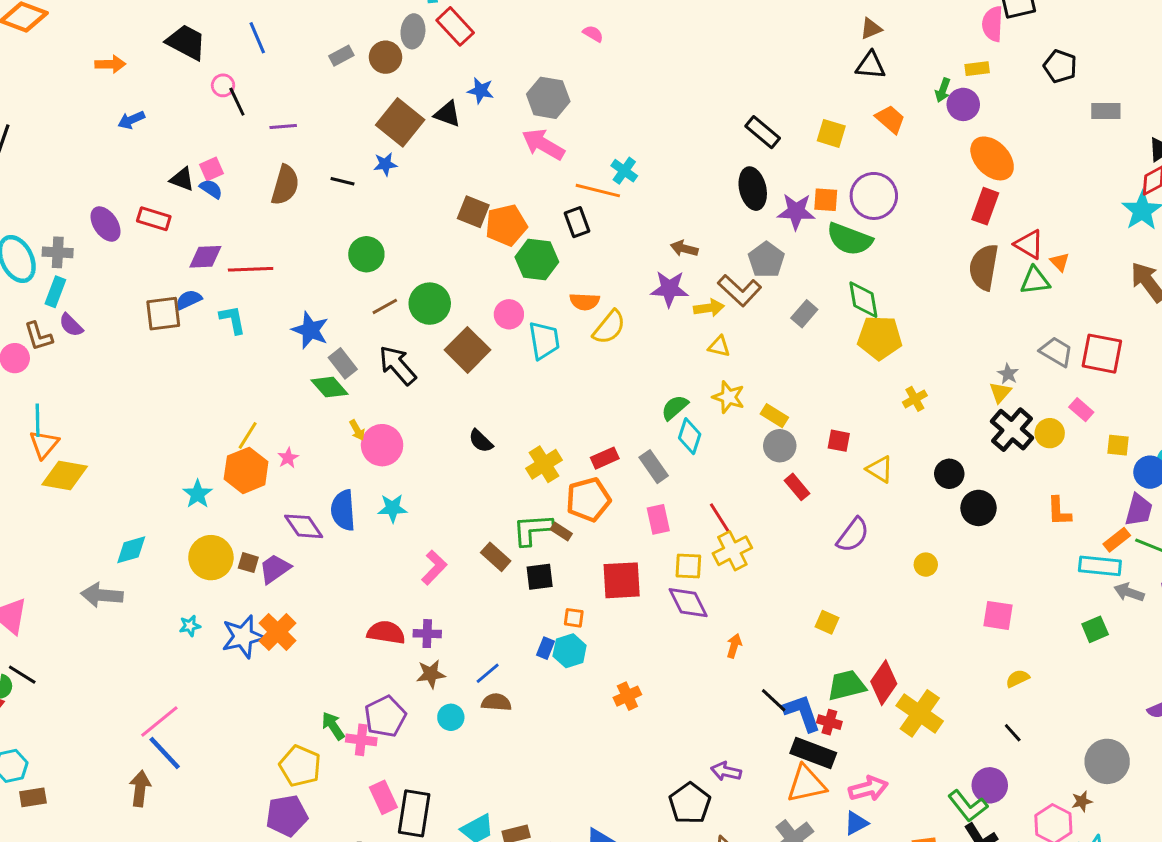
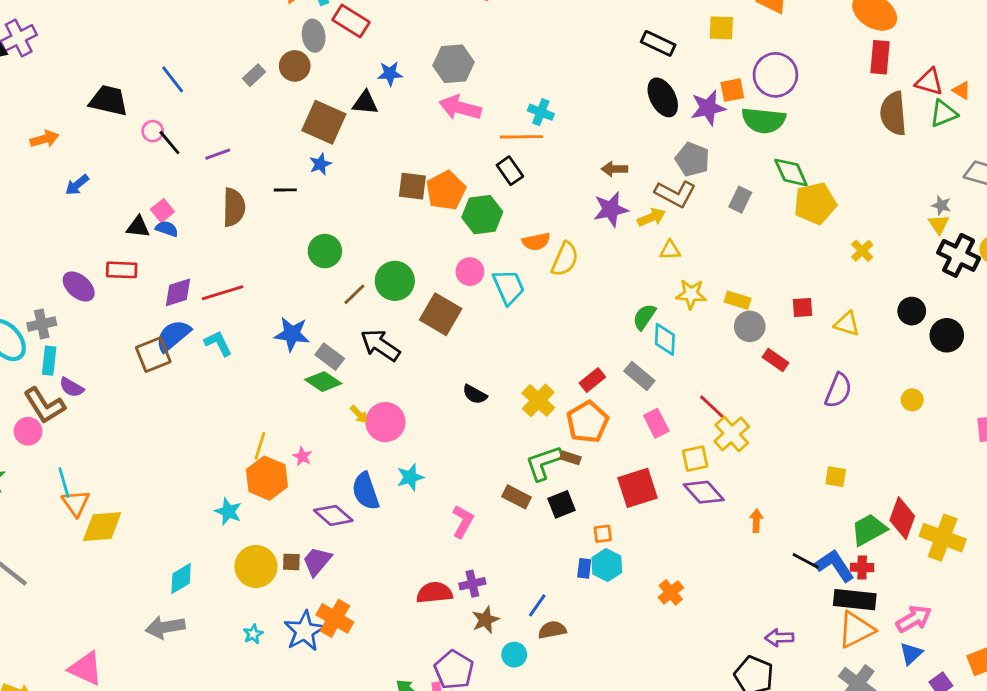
blue semicircle: (189, 300) -> (173, 336), size x1.5
brown L-shape: (38, 336) -> (44, 405), size x1.4

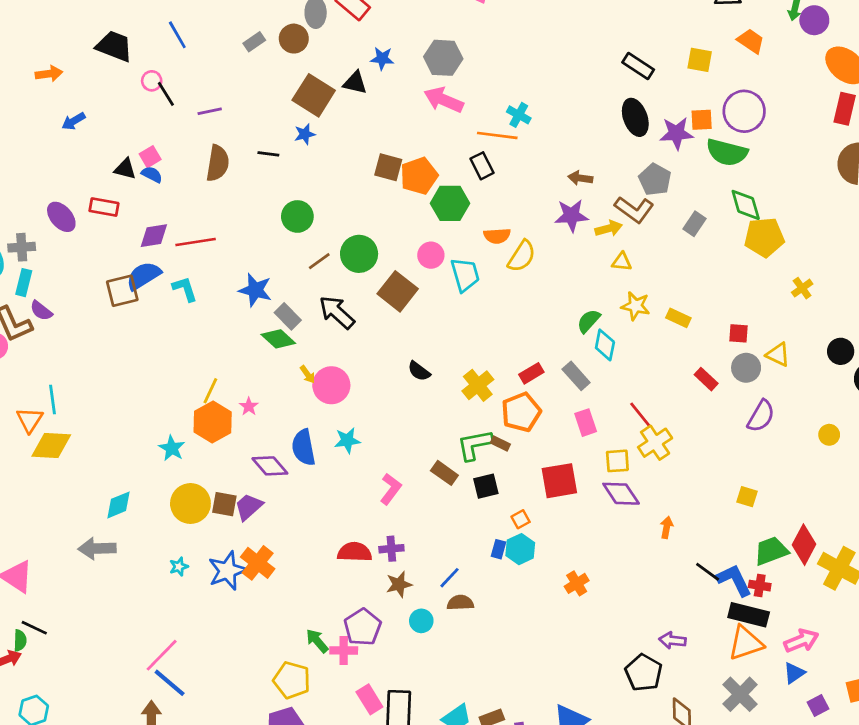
gray circle: (750, 326) -> (746, 368), moved
cyan line: (64, 483) -> (52, 399), moved
orange square: (603, 534) -> (521, 519), turned -30
brown square: (291, 562) -> (224, 504), size x1.4

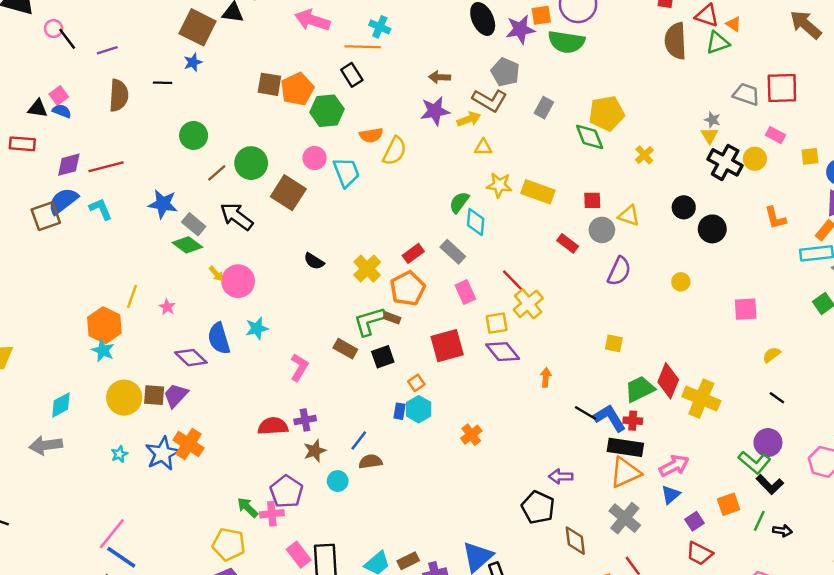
green diamond: (746, 205) -> (590, 137), moved
yellow rectangle: (678, 318) -> (538, 192), size x1.5
orange hexagon: (213, 422) -> (104, 325), moved

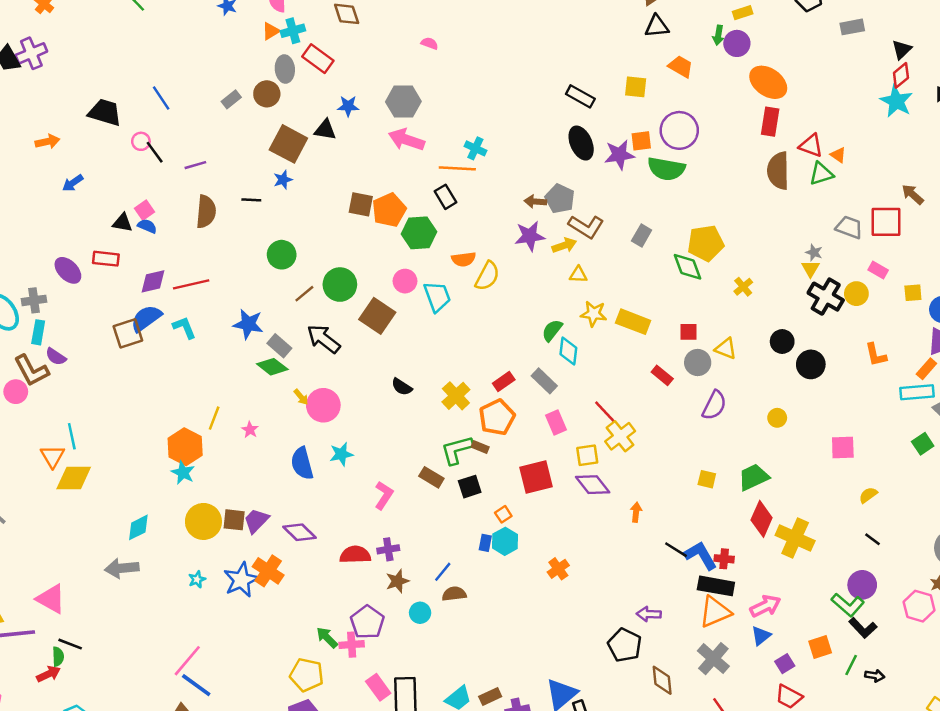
brown arrow: (806, 25) -> (913, 194), moved, size x0.7
gray pentagon: (505, 72) -> (560, 199), moved
purple diamond: (191, 358) -> (300, 532), moved
green trapezoid: (640, 389) -> (754, 477), moved

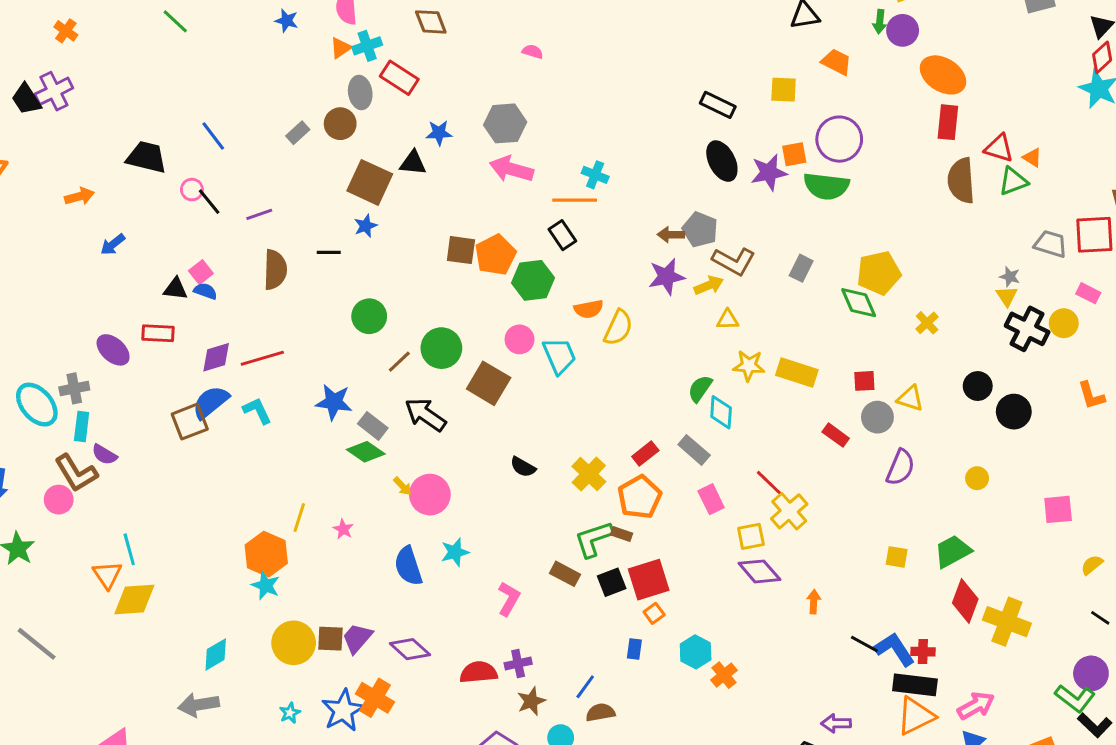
red square: (536, 477) -> (649, 580), moved
cyan hexagon: (505, 541) -> (696, 652), moved

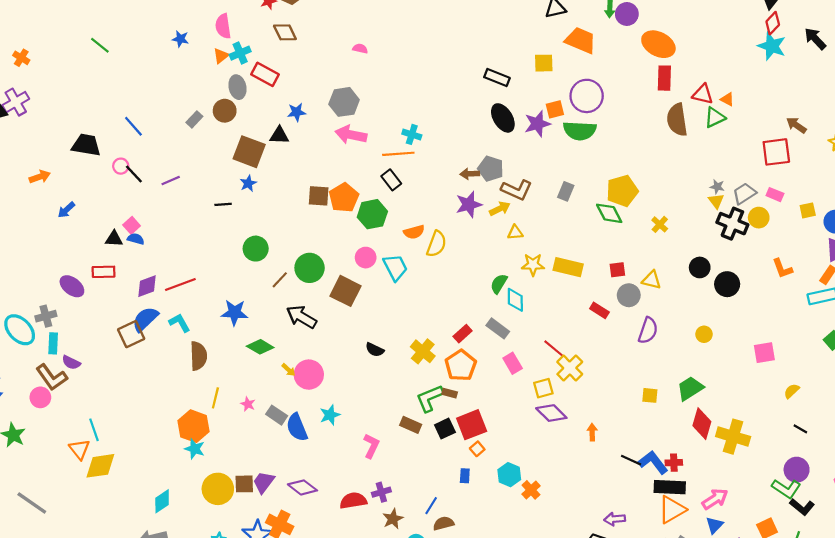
orange trapezoid: (837, 62) -> (581, 40), size x1.4
gray trapezoid: (1051, 244) -> (744, 194), moved, turned -45
brown semicircle: (275, 270) -> (198, 356), moved
gray rectangle: (373, 426) -> (277, 415), moved

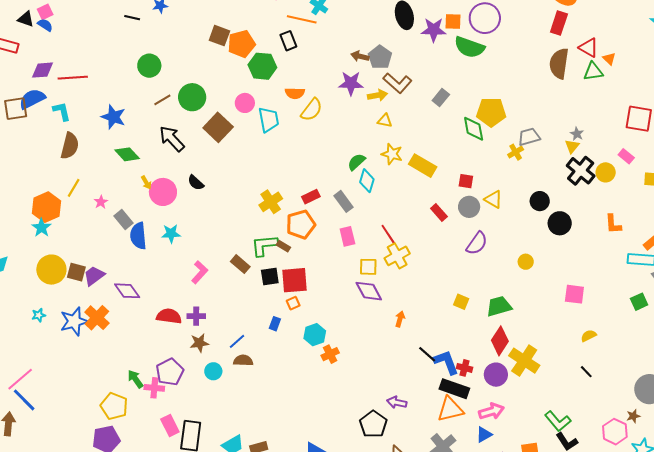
gray trapezoid: (744, 194) -> (529, 137), moved
black semicircle: (375, 350) -> (196, 183), moved
purple circle: (797, 470) -> (496, 375), moved

